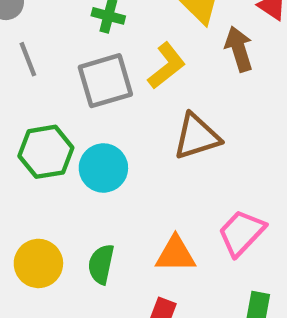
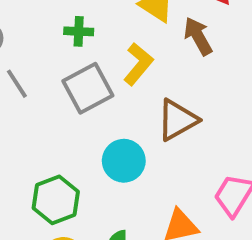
green hexagon: (46, 152) -> (56, 200), moved
cyan circle: (103, 168) -> (124, 161), moved

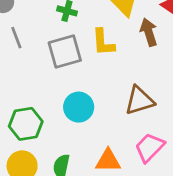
yellow L-shape: (138, 64) -> (103, 42), turned 124
brown triangle: (177, 120) -> (139, 101), moved

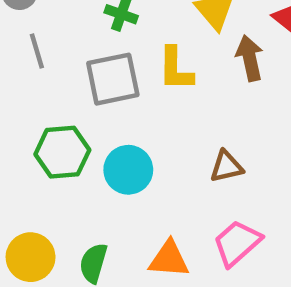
brown triangle: (139, 101) -> (226, 167), size x0.7
green hexagon: (26, 124) -> (62, 152), moved

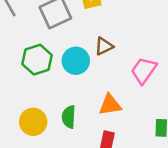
brown triangle: (226, 167) -> (104, 46), moved
pink trapezoid: (237, 243) -> (144, 70), moved

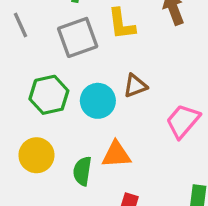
orange triangle: (110, 105) -> (116, 154), moved
yellow circle: (33, 122) -> (36, 155), moved

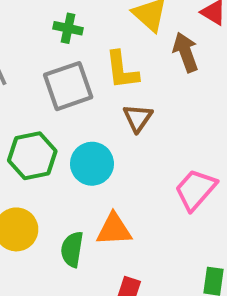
brown triangle: (135, 86) -> (138, 118), moved, turned -35

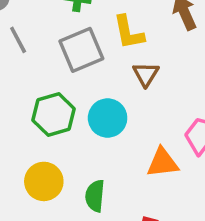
orange triangle: (114, 229) -> (163, 163), moved

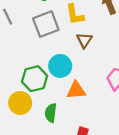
green hexagon: (54, 115) -> (35, 79), moved
orange triangle: (163, 163) -> (76, 90), moved

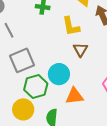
gray square: (46, 24) -> (22, 60), moved

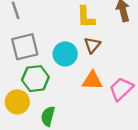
cyan circle: (59, 74) -> (65, 54), moved
orange triangle: (74, 96) -> (92, 80), moved

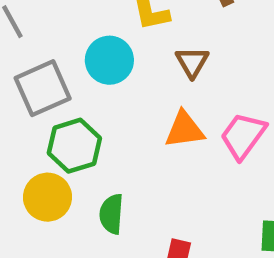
brown triangle: (92, 45) -> (192, 62), moved
cyan circle: (65, 54) -> (109, 60), moved

